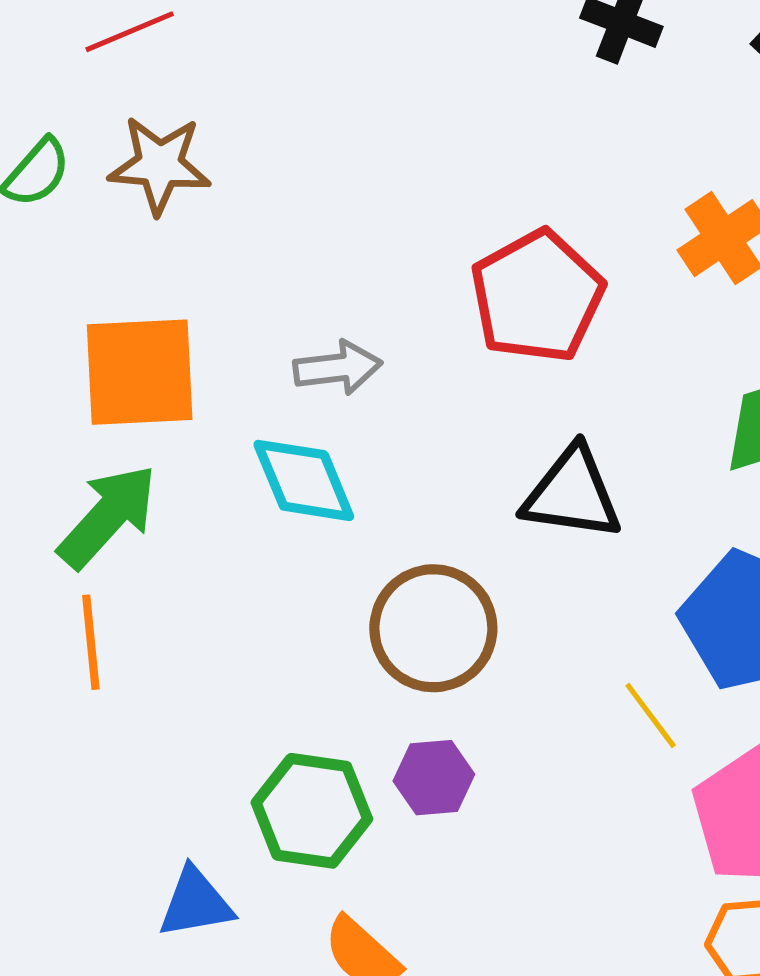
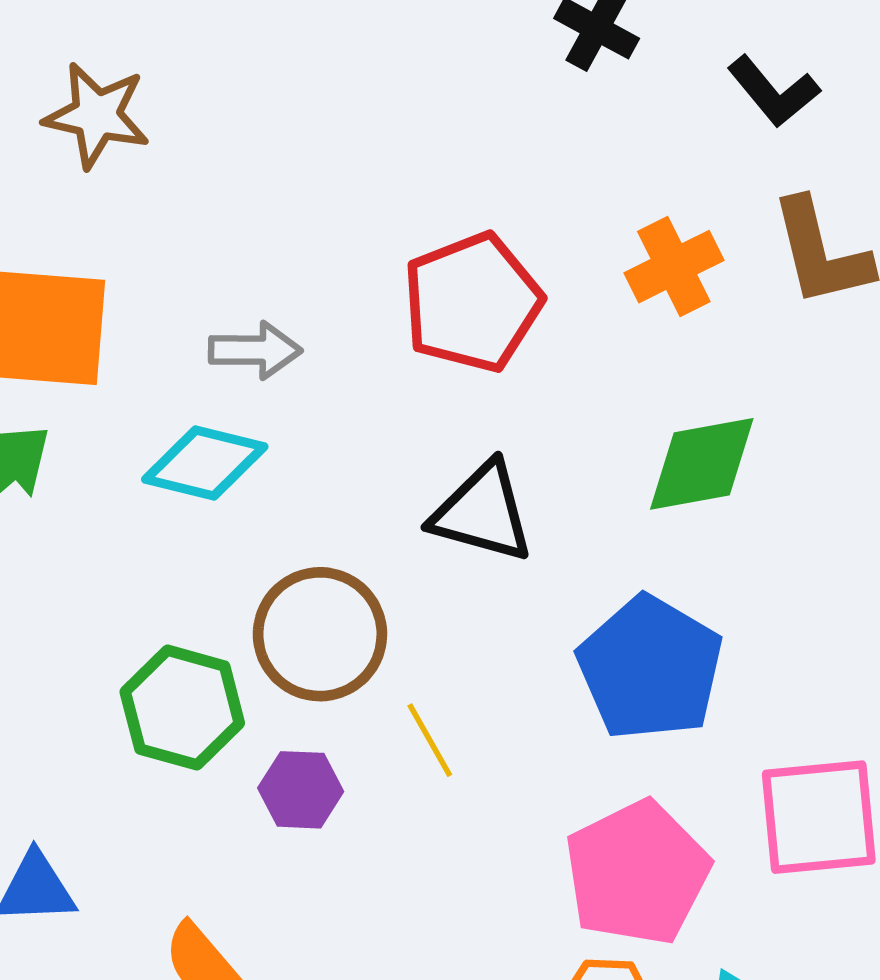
cyan diamond: (304, 480) -> (205, 463), turned -61
yellow line: (651, 715) -> (430, 740), moved
green hexagon: (312, 811) -> (182, 708), moved

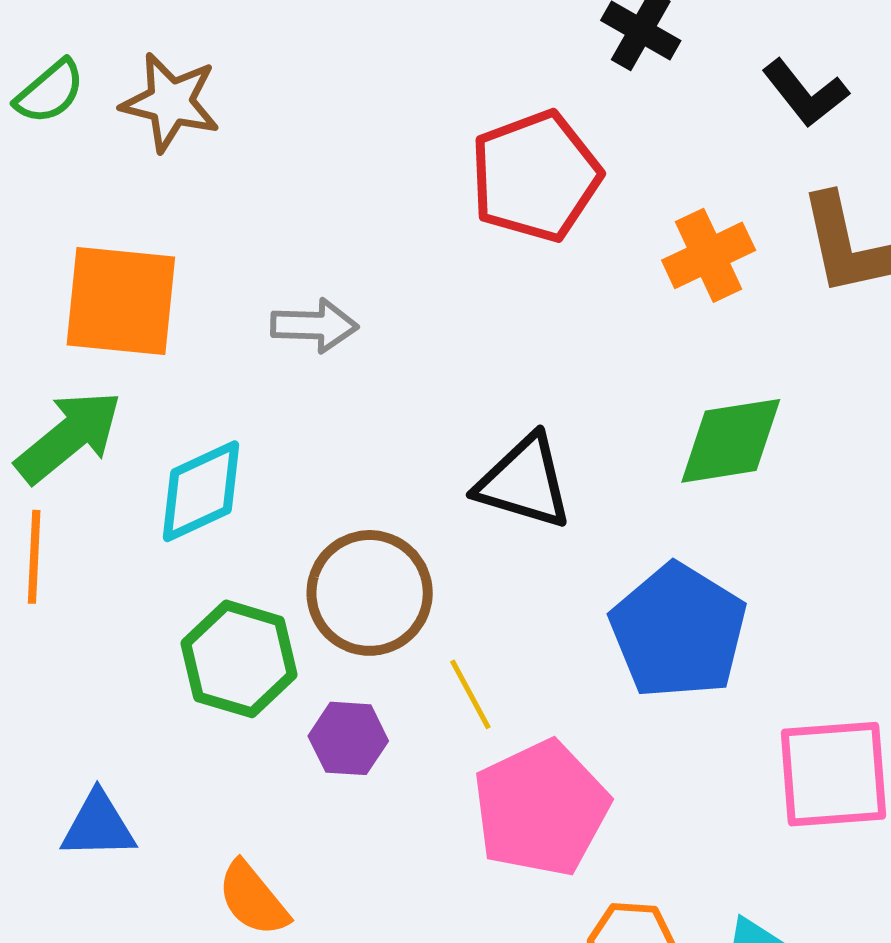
red pentagon: (472, 302) -> (536, 176), moved
cyan diamond: (205, 463) -> (201, 491), moved, turned -40
pink pentagon: (637, 873) -> (541, 808), moved

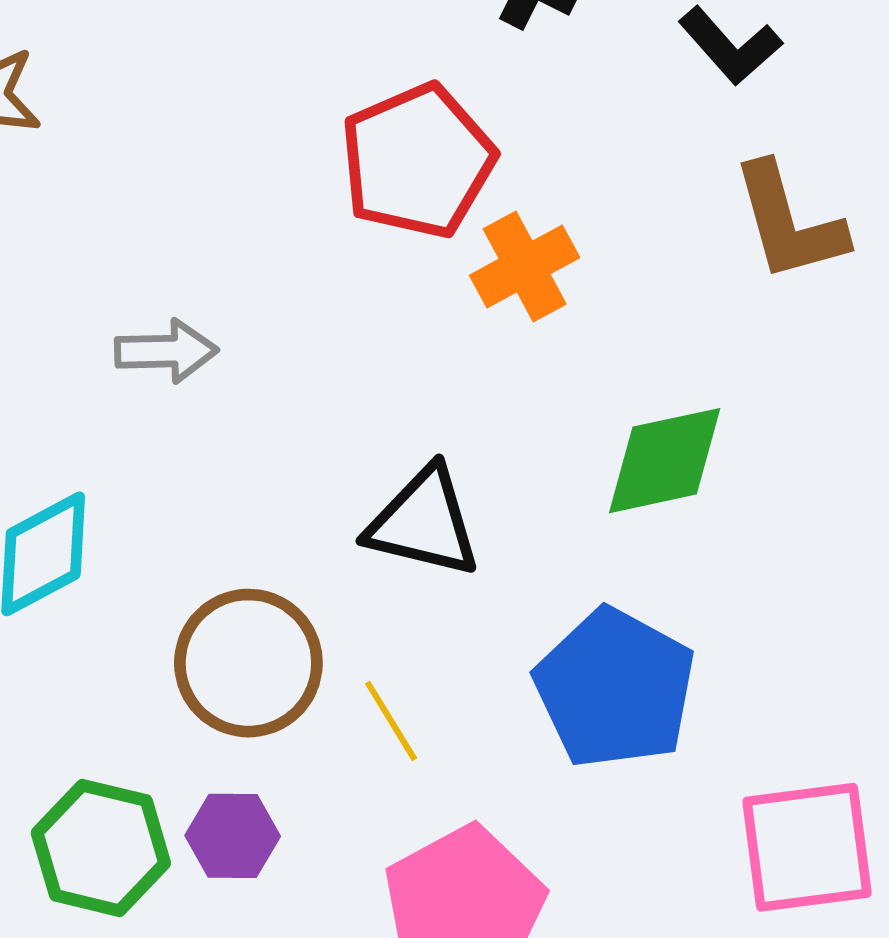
orange cross: (709, 255) -> (525, 266), moved
green hexagon: (239, 659) -> (101, 848), moved
yellow line: (470, 694) -> (391, 721), moved

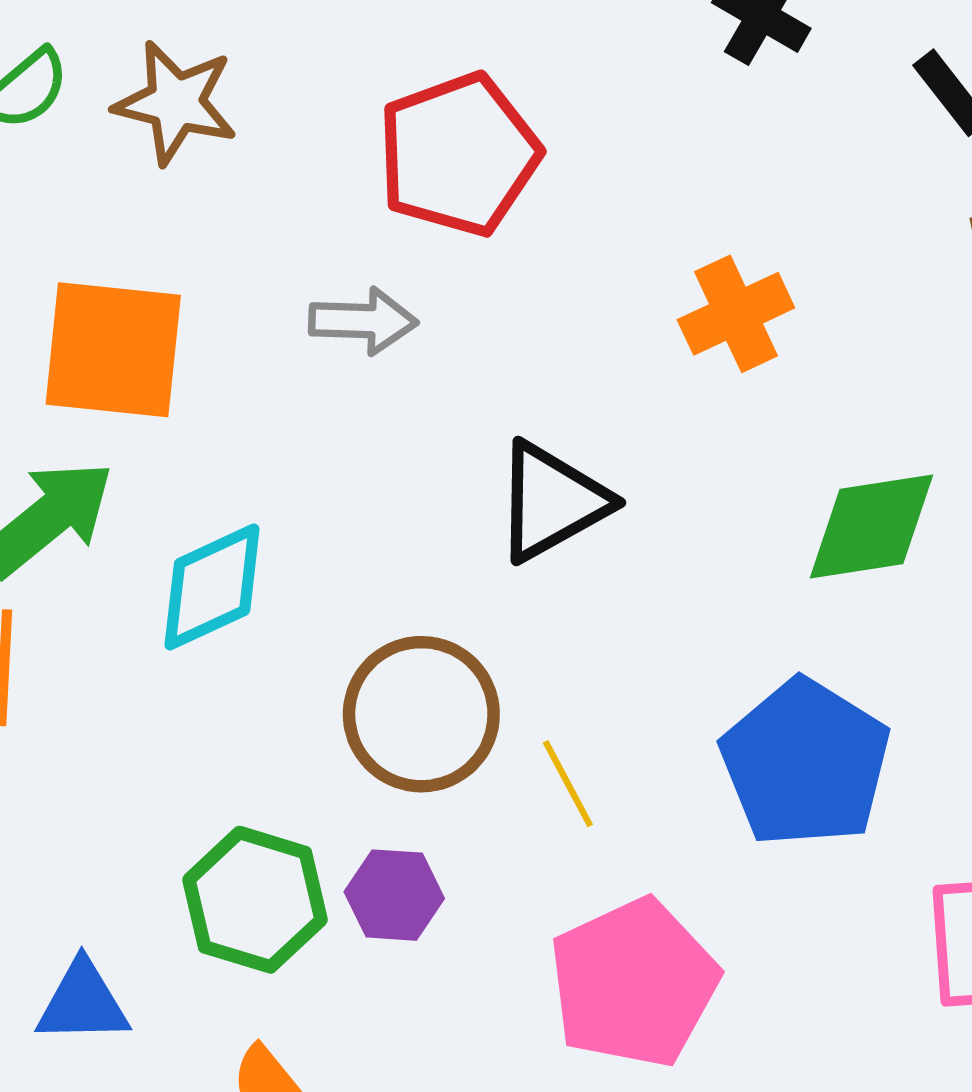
red pentagon: (417, 161) -> (459, 155), moved
gray arrow: (166, 351) -> (363, 321), moved
black triangle: (424, 522) -> (552, 502), moved, turned -46

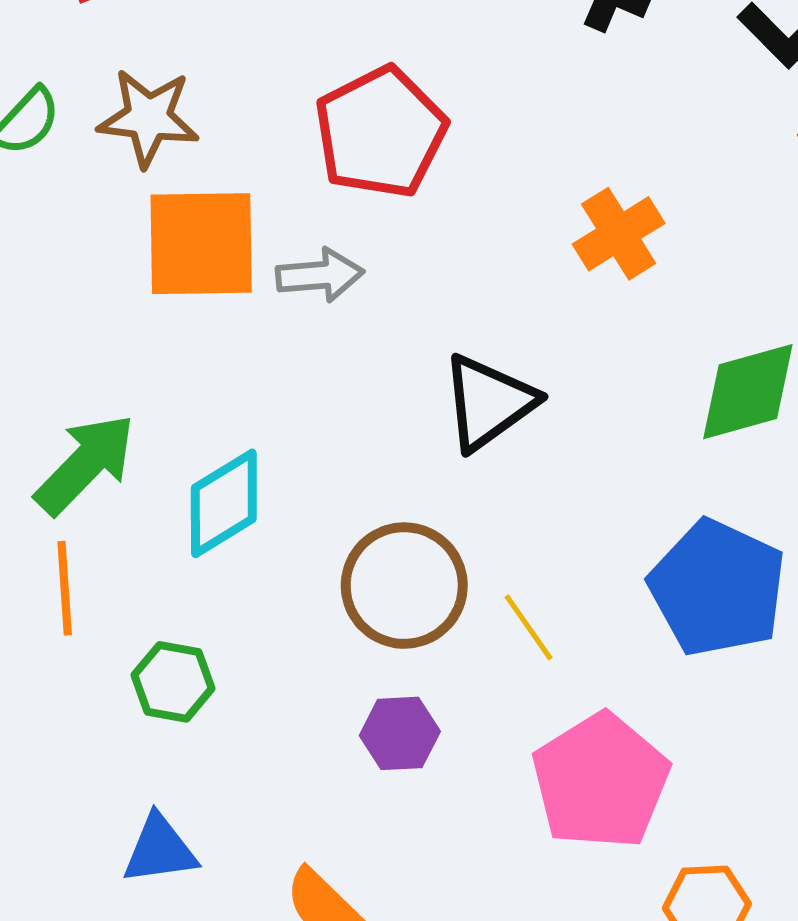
orange square: (113, 350) -> (201, 244), moved
green hexagon: (255, 900) -> (173, 682), moved, size x0.7

